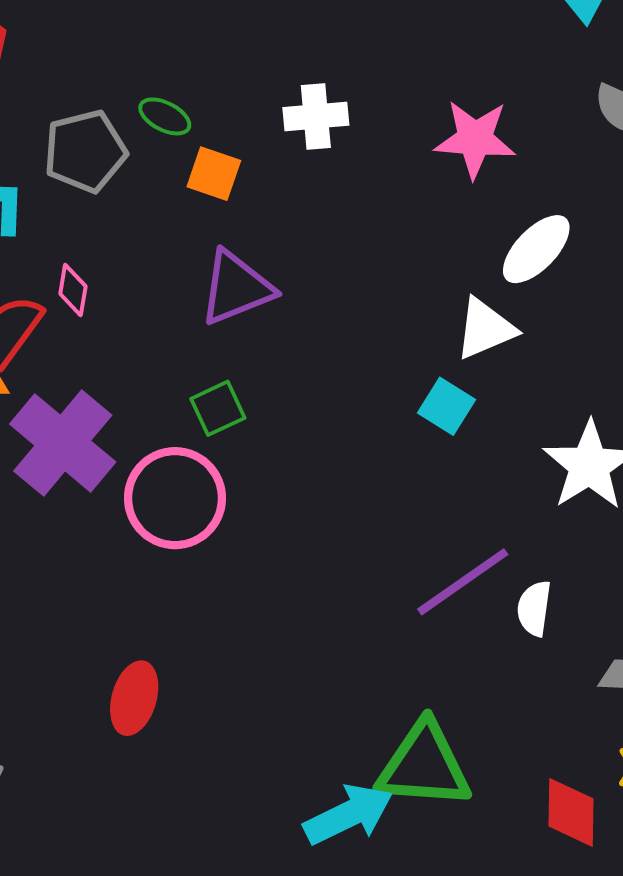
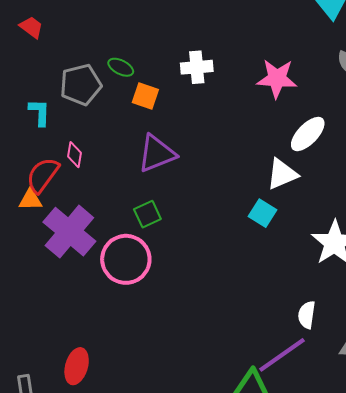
purple line: (463, 582) -> (282, 355), moved
red ellipse: (134, 698) -> (77, 366), moved

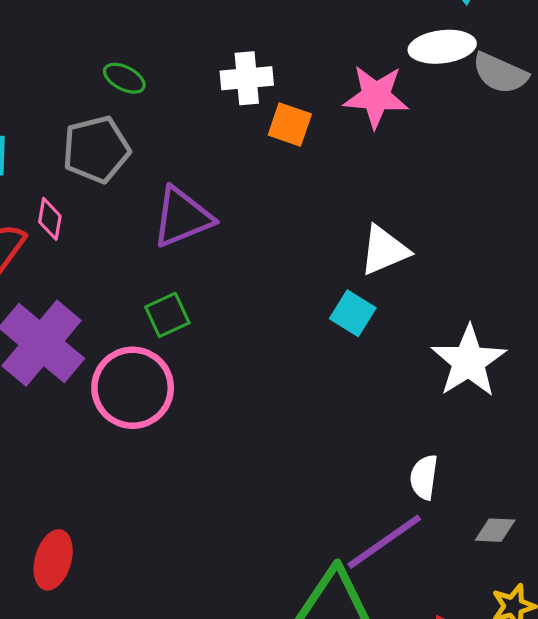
gray pentagon: (81, 85) -> (96, 149), moved
orange square: (145, 96) -> (290, 125), moved
white ellipse: (308, 134) -> (442, 47), moved, turned 39

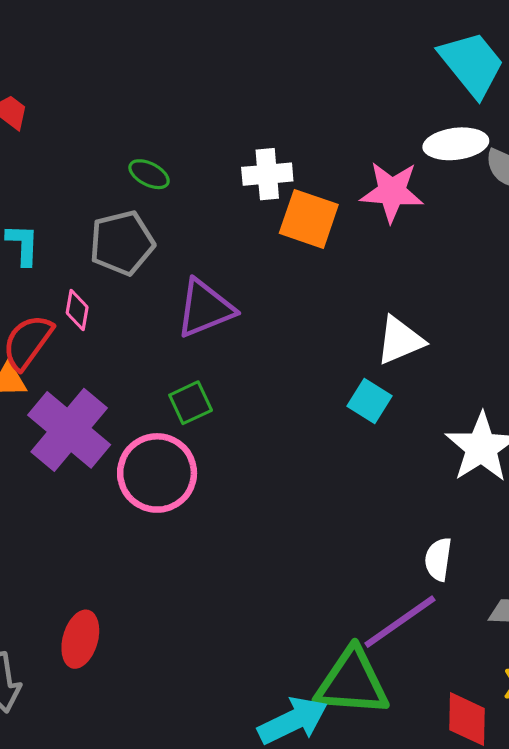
orange square: (290, 125) -> (309, 219), size x1.4

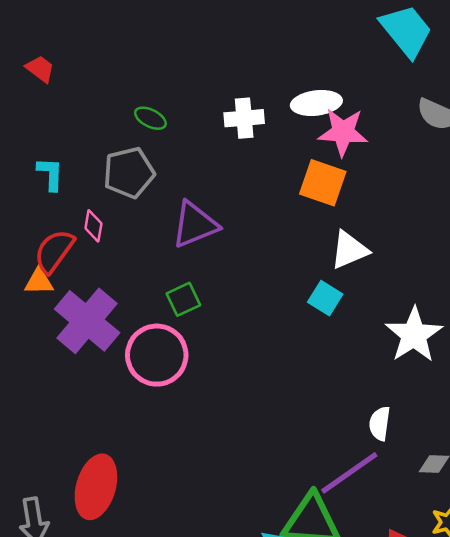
white ellipse: (456, 144) -> (316, 103), moved
orange square: (309, 219) -> (323, 183), moved
red ellipse: (80, 639) -> (96, 487), size x1.4

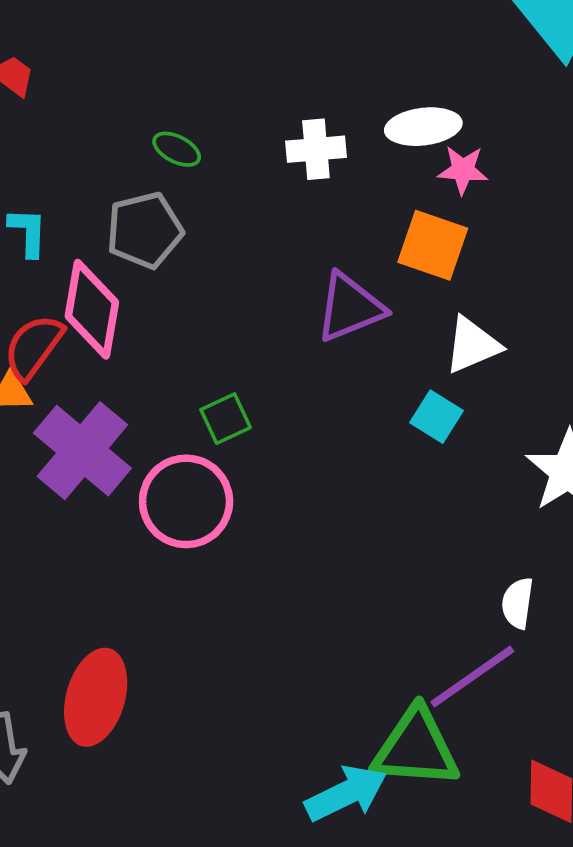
pink star: (343, 132) -> (463, 170), size x0.7
purple triangle: (195, 225) -> (350, 307), moved
pink diamond: (93, 226) -> (92, 309), size x2.0

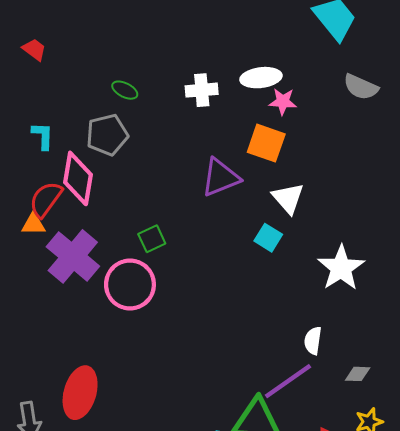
white triangle: (472, 345) -> (288, 198), turned -48

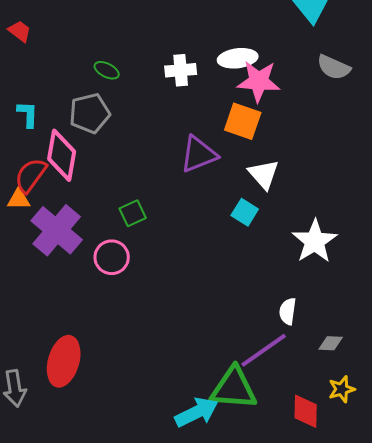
pink star: (283, 102) -> (259, 81), size x1.6
pink circle: (130, 285) -> (112, 257), size x0.7

